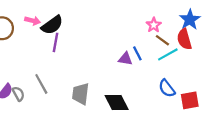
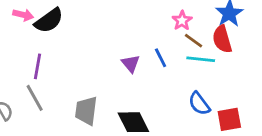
purple line: (55, 42) -> (37, 66), moved
cyan line: (168, 54) -> (201, 59), turned 35
purple triangle: (125, 59) -> (131, 63), moved, turned 40

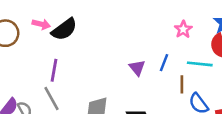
brown line: (193, 41) -> (182, 84), moved, turned 54
blue line: (161, 58) -> (164, 63), turned 48

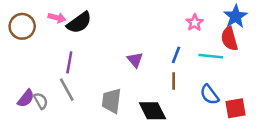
purple triangle: (137, 68) -> (135, 60), moved
brown line: (182, 84) -> (174, 81), moved

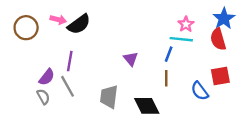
cyan line: (211, 56) -> (181, 39), moved
purple semicircle: (26, 98) -> (47, 77), moved
red square: (236, 108) -> (220, 76), moved

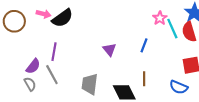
cyan line: (181, 39) -> (172, 29), moved, turned 60
brown line: (166, 78) -> (144, 79), moved
blue semicircle: (200, 91) -> (179, 87), moved, turned -30

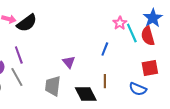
purple triangle: (110, 50) -> (69, 62), moved
purple line: (54, 52) -> (19, 55), turned -30

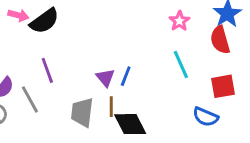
cyan line: (132, 33) -> (181, 65), moved
blue line: (105, 49) -> (126, 76), moved
purple line: (19, 55) -> (47, 70), moved
brown line: (105, 81) -> (111, 107), moved

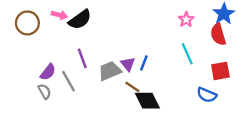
brown line: (111, 107) -> (132, 87), turned -56
gray trapezoid: (82, 112) -> (110, 71), moved, turned 60

